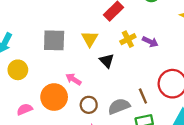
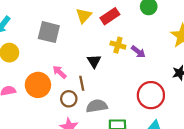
yellow triangle: (90, 39) -> (84, 16), moved
yellow cross: (128, 39) -> (118, 45), turned 32
brown line: (143, 96) -> (82, 83), moved

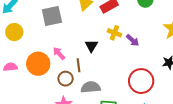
gray square: (49, 32) -> (52, 16), turned -30

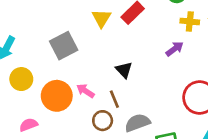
yellow cross: (114, 33) -> (190, 21), moved
purple arrow: (133, 40) -> (175, 49), turned -64
orange circle: (38, 64) -> (57, 96), moved

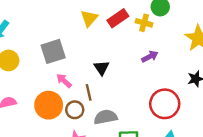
yellow cross: (190, 21) -> (144, 23), moved
gray square: (64, 46) -> (53, 51), moved
orange circle: (57, 96) -> (49, 105), moved

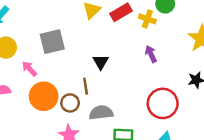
purple arrow: (150, 57) -> (151, 54), turned -91
pink arrow: (64, 81) -> (29, 69), moved

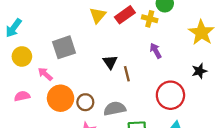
brown line: (86, 86) -> (127, 74), moved

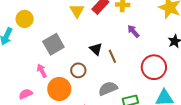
yellow circle: (22, 56) -> (25, 19), moved
pink arrow: (45, 74) -> (42, 71), turned 32
brown circle: (85, 102) -> (78, 70), moved

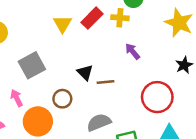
brown line: (112, 56) -> (106, 82), turned -72

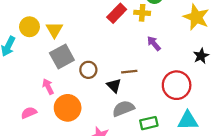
yellow triangle: (62, 24) -> (54, 30), moved
black triangle: (85, 72) -> (114, 86), moved
brown circle: (62, 99) -> (88, 70), moved

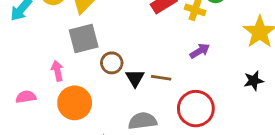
purple arrow: (154, 43) -> (200, 51), turned 84
red circle: (177, 85) -> (196, 109), moved
black triangle: (114, 86) -> (135, 78), moved

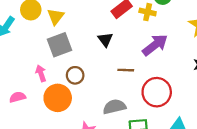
purple arrow: (200, 51) -> (155, 45), size x1.6
brown circle: (112, 63) -> (75, 75), moved
black triangle: (135, 78) -> (105, 40), moved

